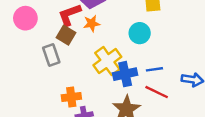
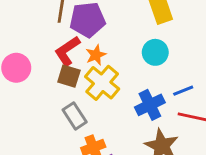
gray rectangle: (51, 55) -> (75, 116), moved
yellow cross: (107, 61) -> (102, 83), moved

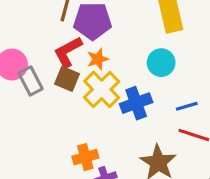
blue cross: (150, 105) -> (136, 103), moved
gray rectangle: (75, 116) -> (30, 81), moved

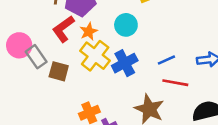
cyan circle: (161, 63) -> (126, 25), moved
brown square: (67, 79) -> (59, 71), moved

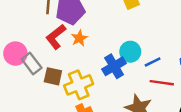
cyan circle: (126, 25) -> (130, 52), moved
yellow cross: (95, 56) -> (79, 85), moved, turned 32

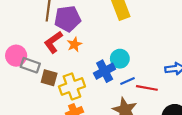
blue line: (153, 62) -> (128, 81), moved
gray rectangle: (32, 63) -> (30, 65), turned -36

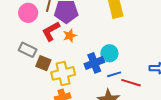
pink circle: (16, 56) -> (28, 13), moved

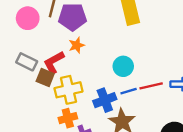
red L-shape: (51, 31) -> (54, 62), moved
blue cross: (94, 63) -> (105, 100), moved
red line: (131, 83) -> (151, 86), moved, turned -30

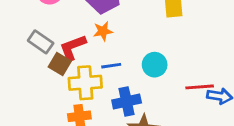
red line: (151, 86) -> (200, 87), moved
blue line: (129, 91) -> (111, 66), moved

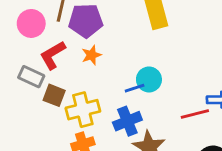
red L-shape: (73, 47) -> (53, 55), moved
blue line: (111, 66) -> (135, 88), moved
red line: (200, 87) -> (195, 114), moved

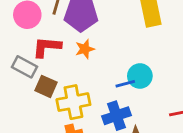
red L-shape: (53, 55) -> (47, 47), turned 32

